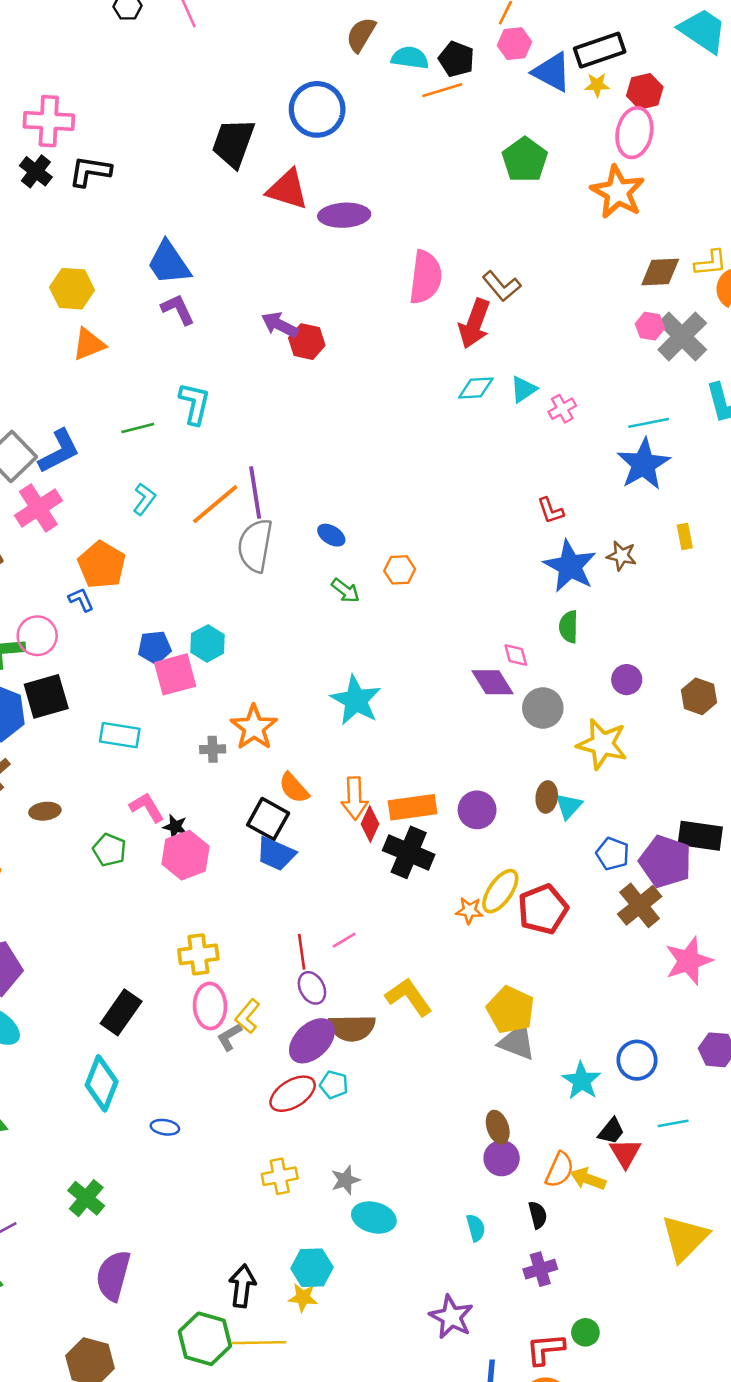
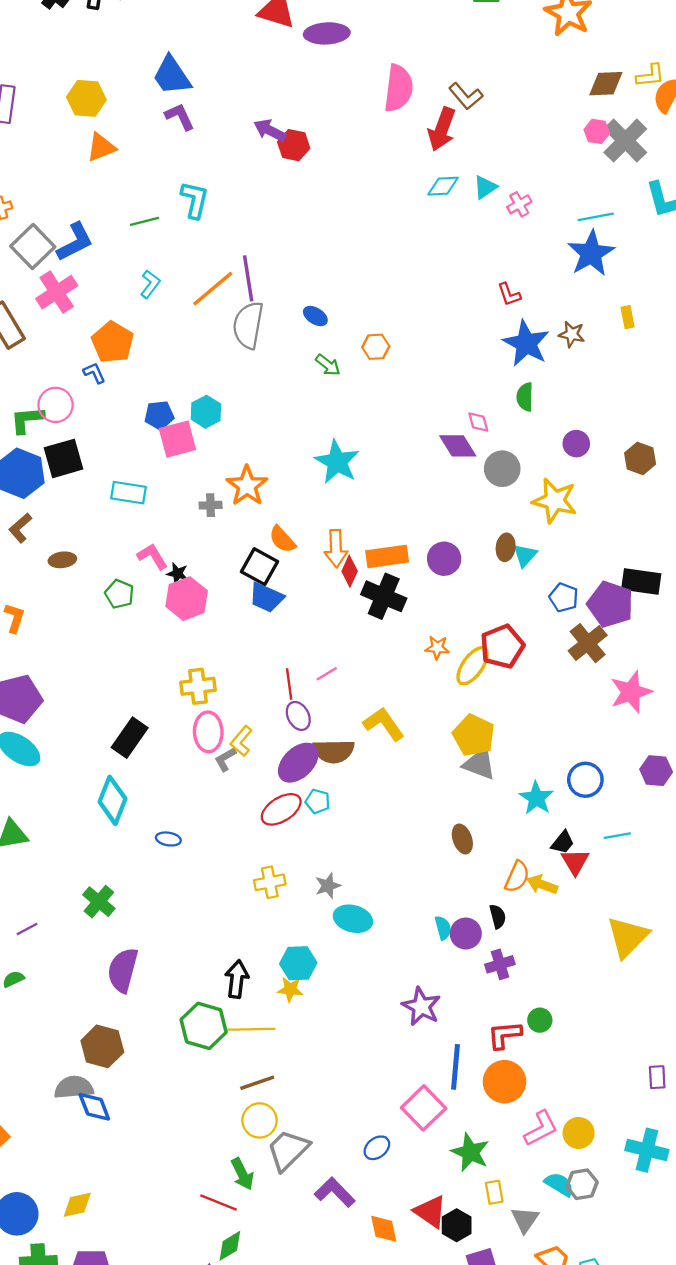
yellow ellipse: (500, 891) -> (473, 666), moved
purple circle: (502, 1158) -> (466, 934), moved

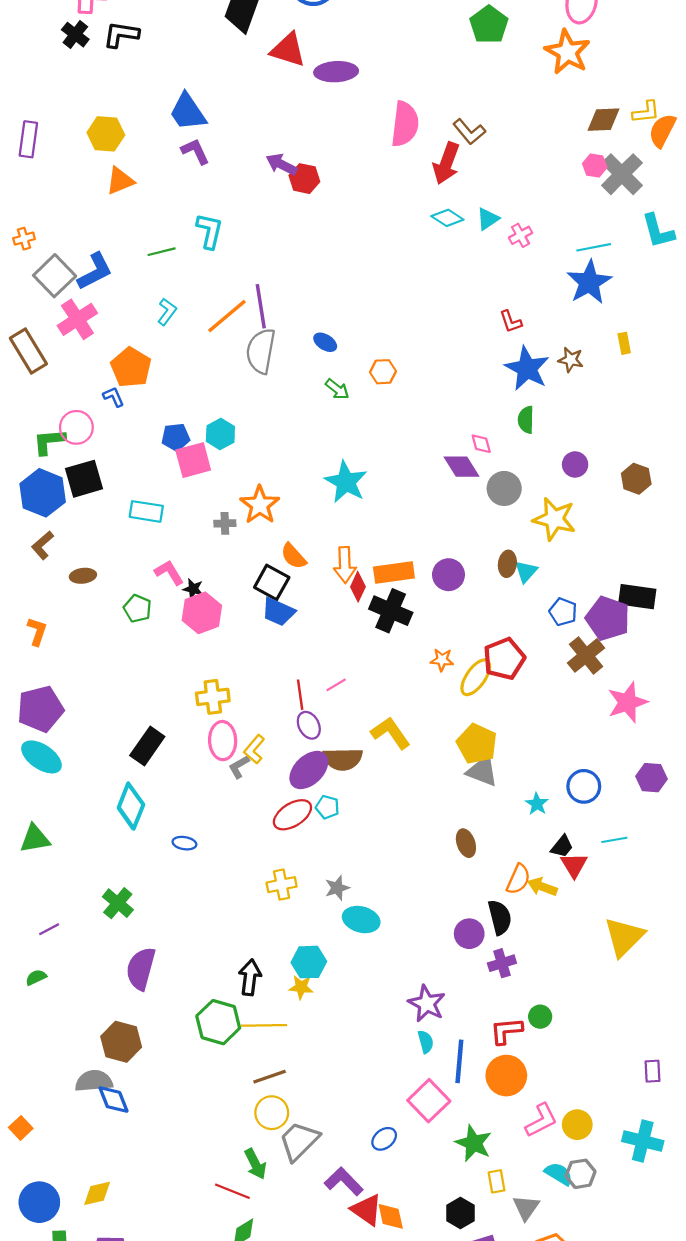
cyan diamond: (443, 186) -> (447, 218), turned 36
cyan star: (536, 798) -> (537, 804), size x0.7
black semicircle: (498, 916) -> (500, 917), size x1.5
cyan semicircle: (443, 928) -> (426, 1042), moved
red triangle: (430, 1212) -> (367, 1210), moved

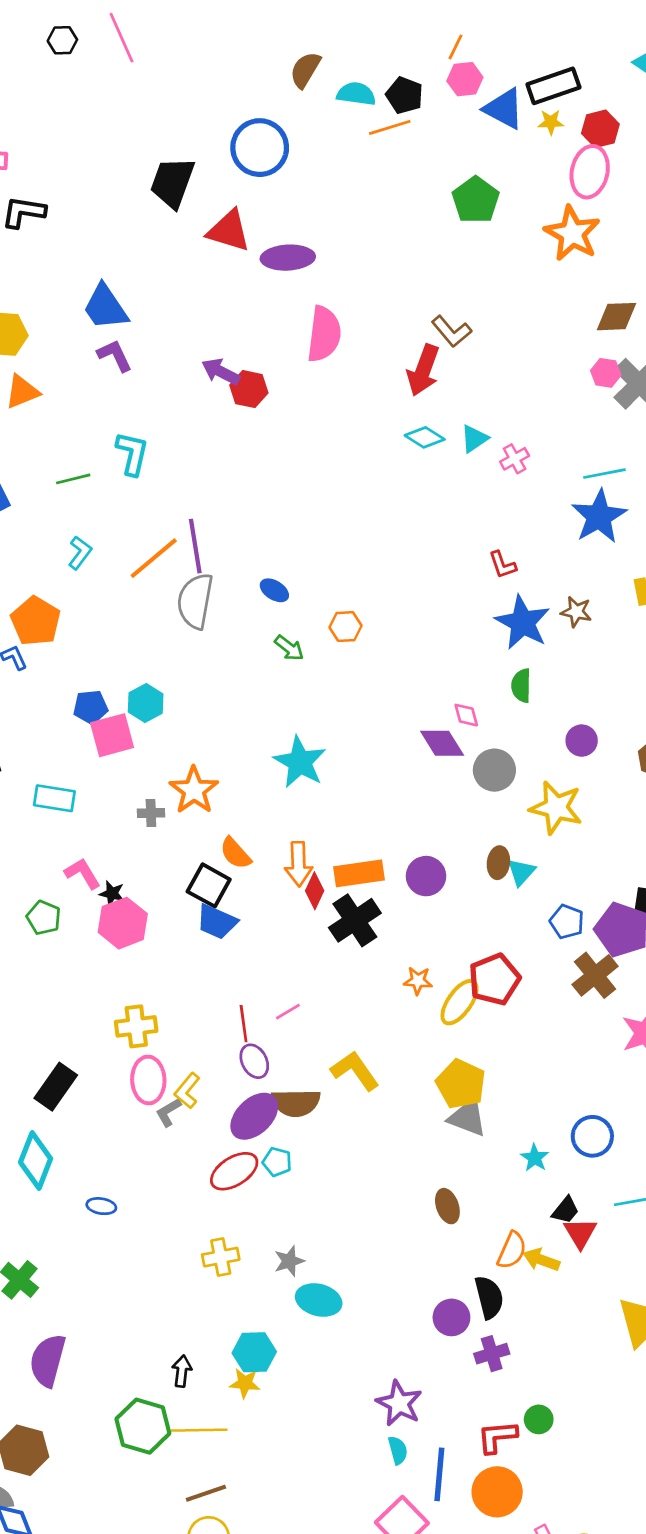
pink semicircle: (405, 124) -> (324, 334), moved
black cross: (391, 611) -> (355, 920), turned 33
black arrow: (250, 977) -> (182, 1371), size x0.7

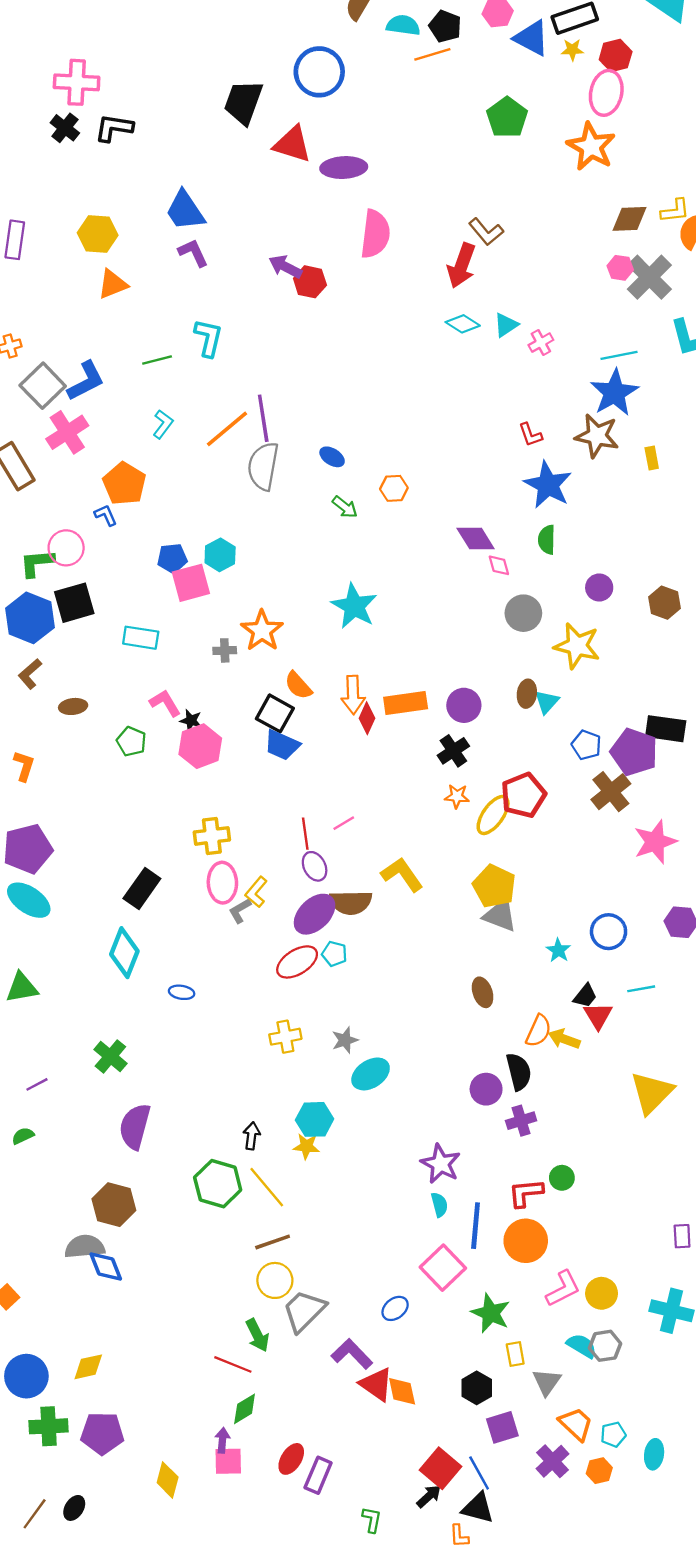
brown star: (576, 612) -> (597, 436), moved, size x1.6
purple diamond: (442, 743) -> (476, 539), moved
black cross: (355, 920) -> (453, 751), moved, size x0.7
cyan ellipse: (319, 1300) -> (371, 1074), turned -48
yellow line: (199, 1430) -> (267, 1187), turned 51

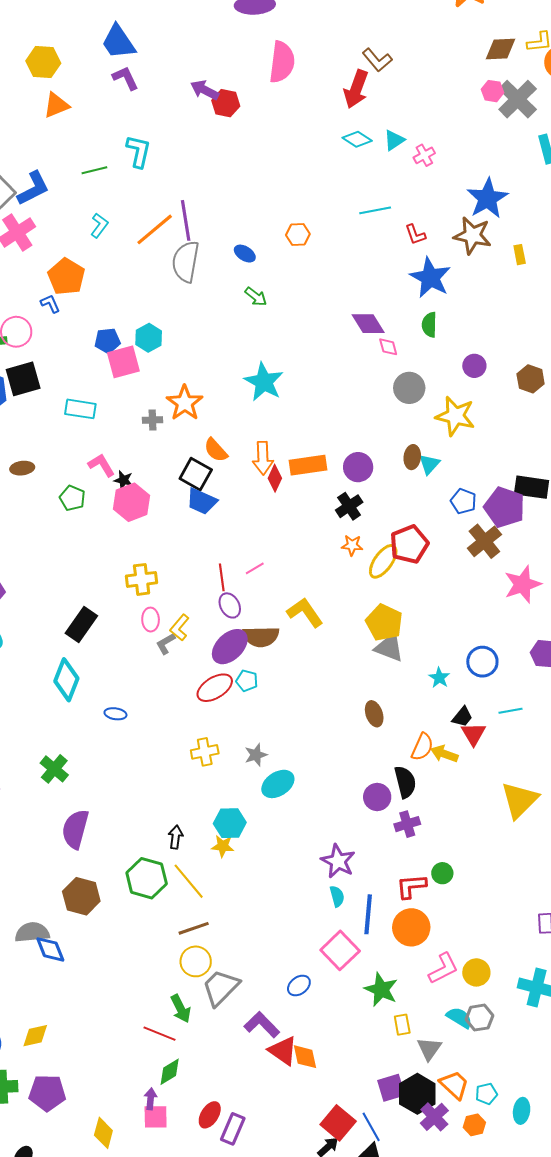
cyan line: (619, 355) -> (375, 210), moved
orange hexagon: (394, 488) -> (298, 234), moved
pink ellipse: (222, 883) -> (151, 620), size x0.7
brown hexagon: (114, 1205) -> (81, 896), moved
black hexagon: (477, 1388) -> (417, 1094), moved, size x1.4

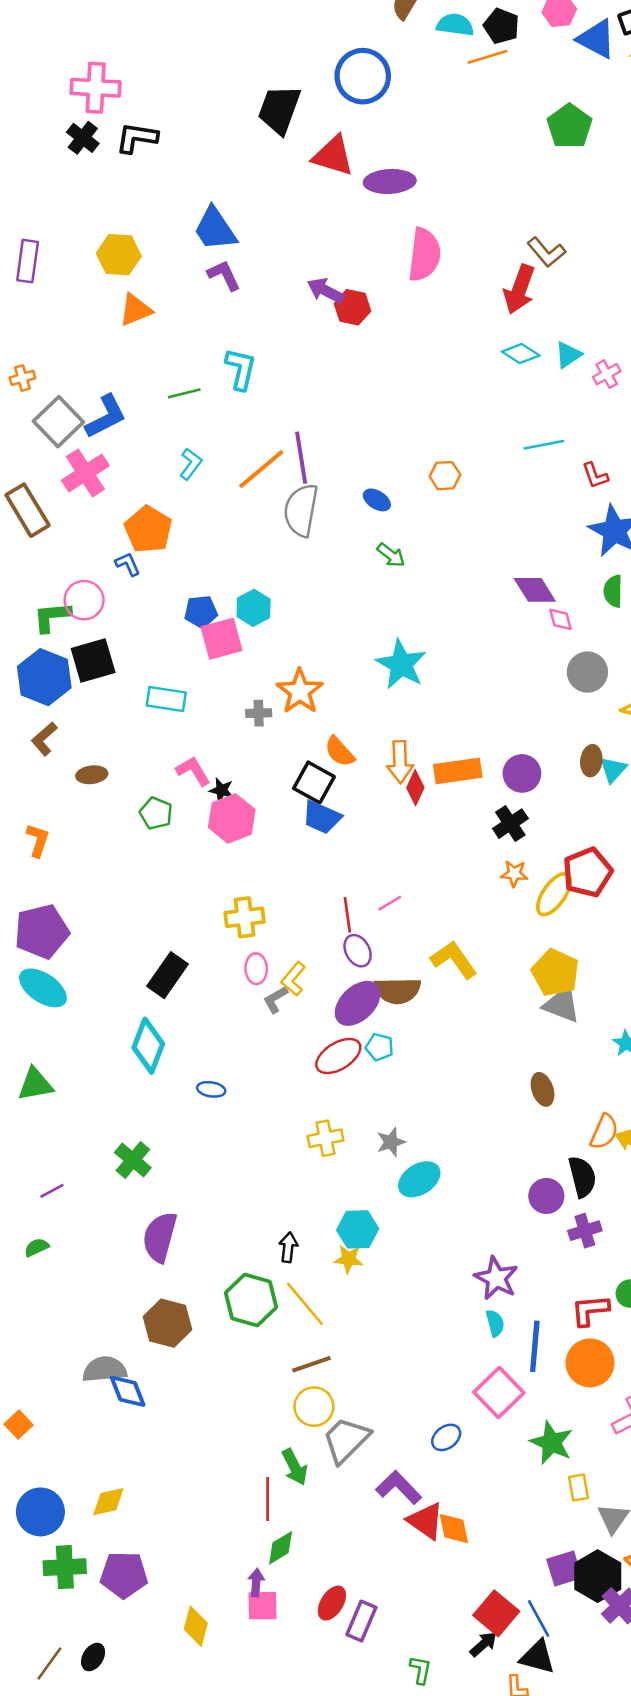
red line: (160, 1034) -> (268, 1499), turned 68

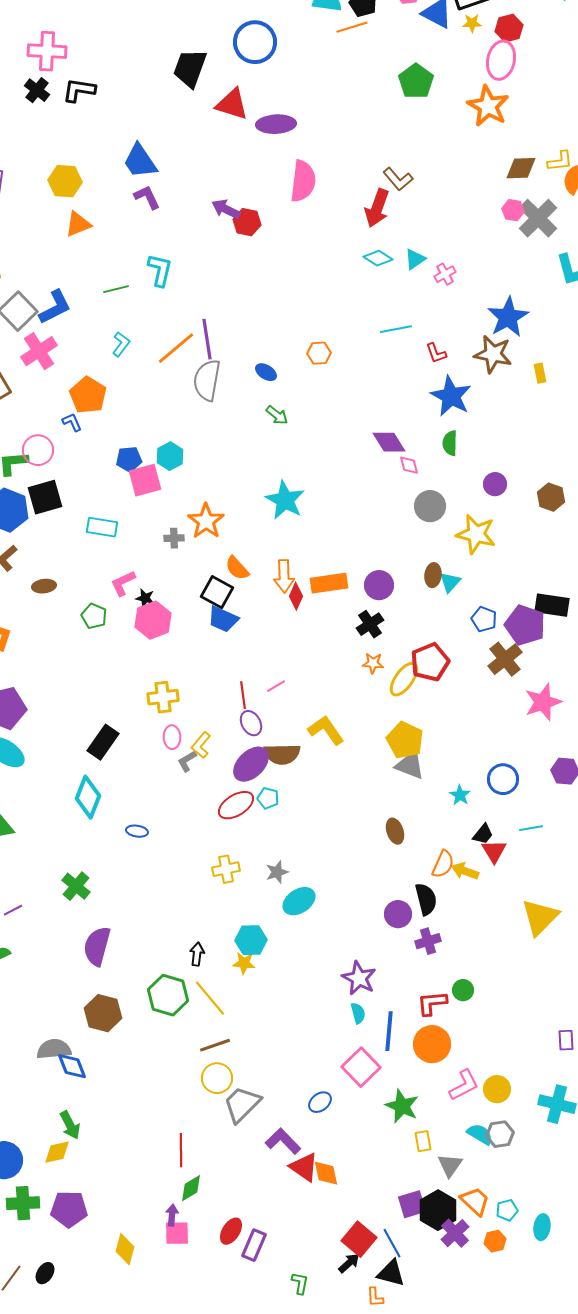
pink L-shape: (193, 771) -> (123, 583), turned -84
green arrow: (295, 1467) -> (70, 1125), moved

